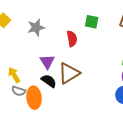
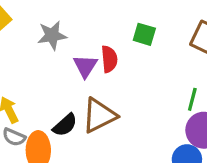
purple triangle: (47, 62) -> (85, 66), moved
black semicircle: (49, 81) -> (65, 125), turned 98

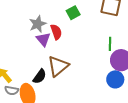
green square: (144, 34) -> (73, 13), turned -32
gray star: (52, 35) -> (38, 24), moved

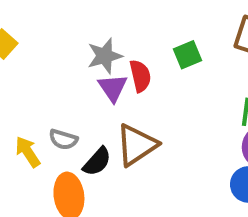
green square: (73, 13) -> (188, 55), moved
gray semicircle: (12, 90) -> (63, 139), moved

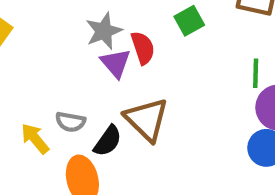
brown triangle: (137, 145) -> (147, 119), turned -36

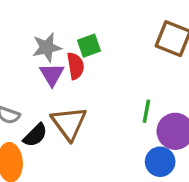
green square: (189, 21) -> (89, 46), moved
green line: (256, 73) -> (146, 111), moved

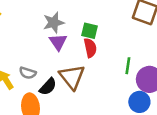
green square: (89, 46) -> (89, 31), moved, turned 35
red semicircle: (75, 66) -> (90, 48), moved

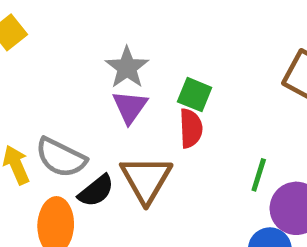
gray star: (54, 23) -> (127, 68), turned -30
gray semicircle: (28, 73) -> (61, 158), size x1.5

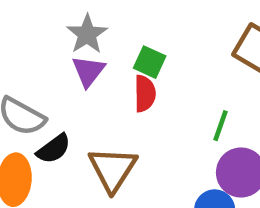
green line: (259, 175) -> (220, 126), moved
brown triangle: (146, 179) -> (113, 169), moved

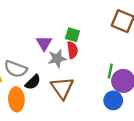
gray star: (87, 34) -> (57, 58), moved, turned 30
green line: (220, 126) -> (110, 71), moved

